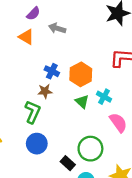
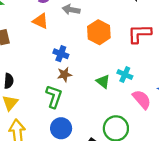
blue cross: (52, 71) -> (61, 54), moved
orange hexagon: (81, 74) -> (99, 32), moved

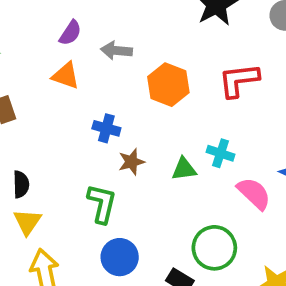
brown star: (65, 74) -> (131, 162), moved
green triangle: (103, 81) -> (184, 169), turned -40

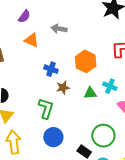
purple semicircle: (70, 33) -> (24, 16), moved
orange hexagon: (168, 85) -> (86, 61), moved

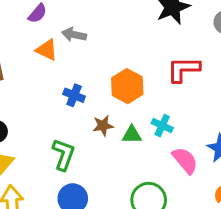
gray arrow: (59, 29) -> (74, 35), moved
brown star: (63, 88) -> (103, 126), moved

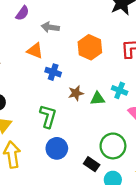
orange triangle: (47, 50) -> (35, 51), moved
orange hexagon: (127, 86) -> (90, 47), moved

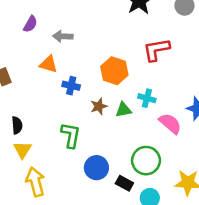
orange hexagon: (90, 47) -> (114, 71), moved
blue circle: (57, 148) -> (96, 168), moved

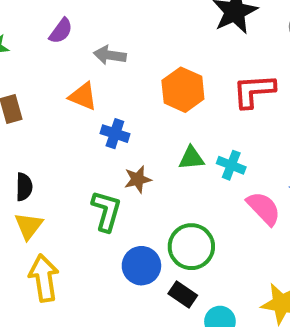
orange hexagon: (114, 71) -> (183, 90), moved
brown star: (99, 106) -> (138, 179), moved
green triangle: (123, 110) -> (191, 158), moved
green circle: (146, 161) -> (191, 247), moved

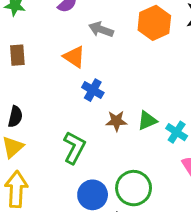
orange hexagon: (183, 90) -> (154, 23), moved
green triangle: (191, 158) -> (147, 121), turned -30
brown star: (138, 179) -> (116, 121), moved

